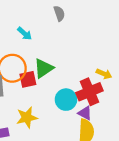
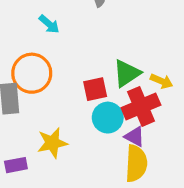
green triangle: (44, 68) -> (127, 73), moved
red square: (28, 79) -> (95, 89), moved

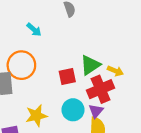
cyan circle: (108, 118) -> (73, 110), moved
purple triangle: (135, 137) -> (96, 111), turned 42

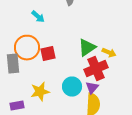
red square: (67, 77) -> (48, 54), moved

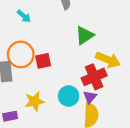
cyan arrow: (38, 17) -> (24, 16), moved
green triangle: (87, 48) -> (85, 35), moved
yellow arrow: (109, 53) -> (108, 60), size x1.6

